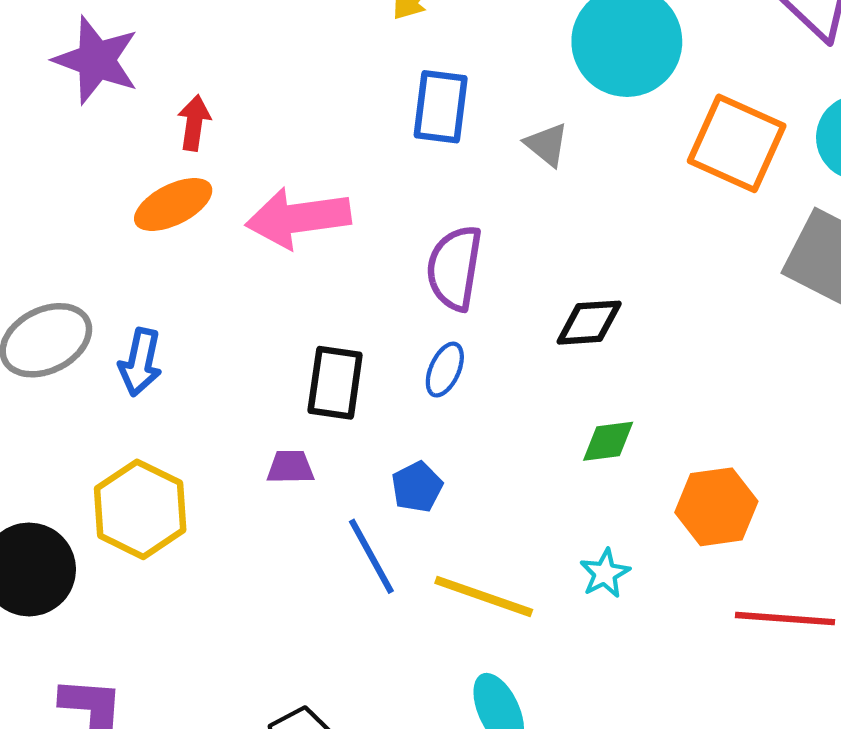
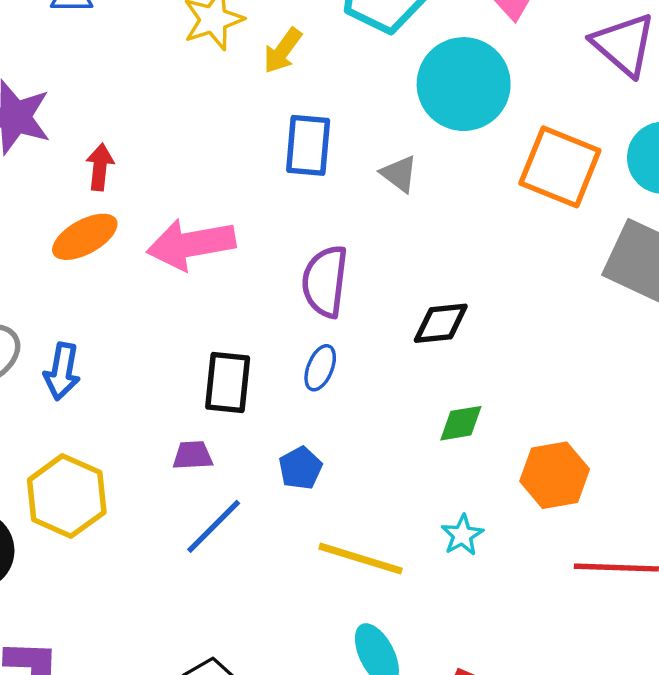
blue line: (371, 556) -> (214, 526), moved, turned 76

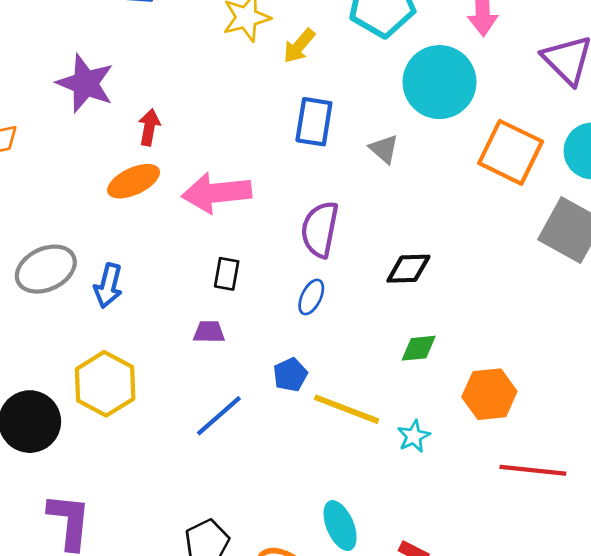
black rectangle: (228, 383) -> (227, 274), moved, size x0.7
purple trapezoid: (193, 455) -> (209, 332), moved
yellow line: (360, 559) -> (347, 409), moved

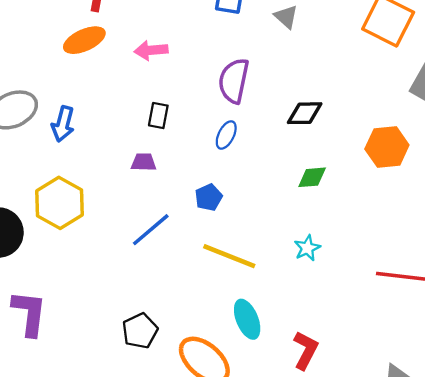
pink arrow: (217, 193) -> (151, 50), size x0.6
orange hexagon: (489, 394) -> (387, 147), moved
yellow line: (347, 409) -> (229, 256), moved

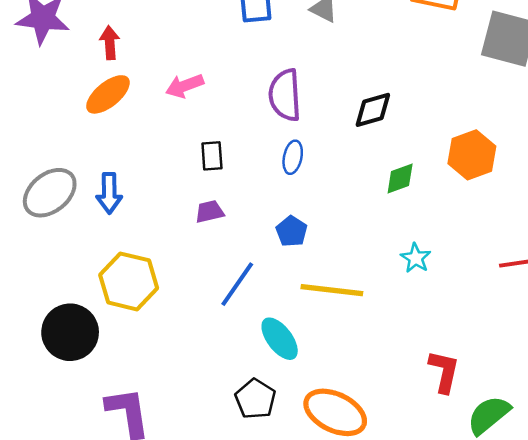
orange hexagon: (387, 147) -> (472, 155), moved
cyan ellipse: (247, 319) -> (280, 339), moved

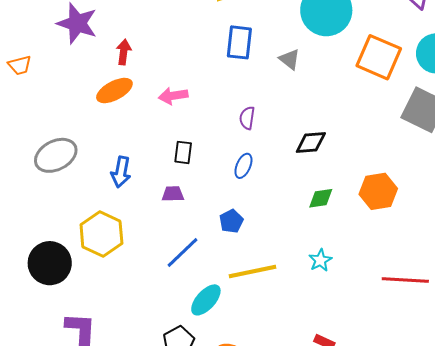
purple semicircle: (285, 95) -> (247, 118), size x0.6
blue arrow: (109, 193) -> (121, 172), moved
yellow line: (332, 290) -> (253, 272), turned -30
cyan ellipse: (280, 339) -> (206, 300), turned 68

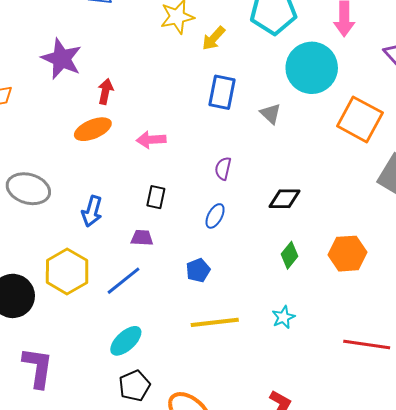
gray ellipse: (56, 155) -> (28, 189), turned 39
green diamond: (321, 198) -> (289, 255), turned -48
blue line: (183, 253) -> (123, 281), moved
cyan ellipse: (206, 300) -> (126, 341), moved

